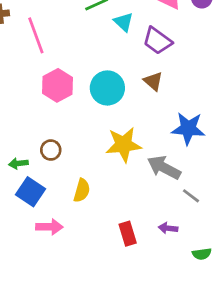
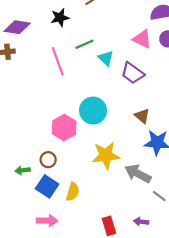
pink line: (36, 35) -> (58, 61), moved
brown triangle: (153, 81) -> (142, 116), moved
pink hexagon: (57, 85) -> (64, 128), moved
blue square: (31, 192) -> (47, 186), moved

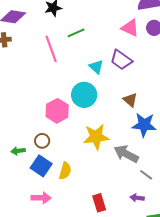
cyan triangle: (106, 58) -> (96, 67), moved
purple arrow: (141, 222) -> (137, 198), moved

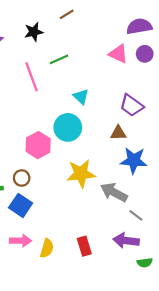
purple trapezoid: (121, 60) -> (132, 105), moved
brown triangle: (130, 100) -> (118, 133), turned -42
yellow semicircle: (65, 171) -> (47, 248), moved
purple arrow: (137, 198) -> (126, 241), size x1.6

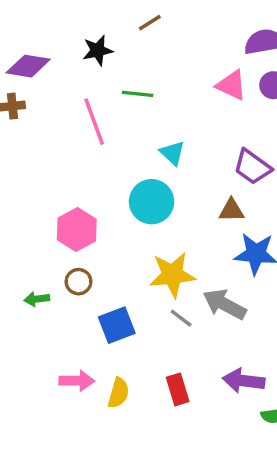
green line: (59, 59) -> (138, 94), turned 30
pink hexagon: (38, 145) -> (77, 229), moved
blue square: (21, 205) -> (117, 325), moved, turned 35
gray line: (136, 215) -> (181, 318), moved

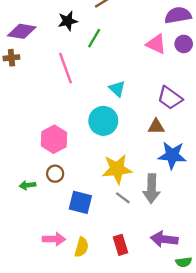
green line: (138, 94) -> (94, 38), moved, turned -66
gray arrow: (225, 304) -> (152, 189), turned -116
blue square: (117, 325) -> (80, 202), turned 35

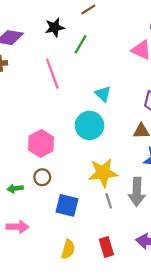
gray line: (123, 198) -> (109, 201), turned 35
pink arrow: (54, 239) -> (17, 227), moved

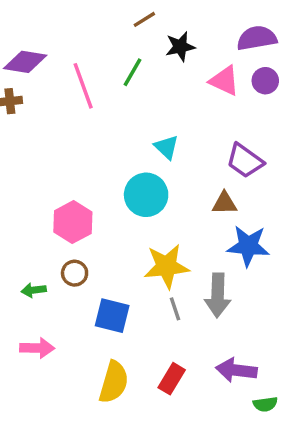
black star: (55, 27) -> (180, 47), moved
pink line: (52, 74) -> (83, 86), moved
red rectangle: (106, 247) -> (172, 379), turned 48
yellow semicircle: (68, 249) -> (114, 382), size x1.4

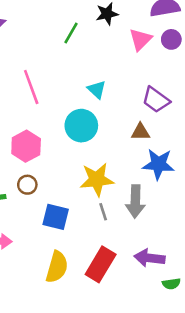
pink triangle: (224, 81) -> (140, 39), turned 50
pink line: (83, 86) -> (31, 87), moved
red rectangle: (172, 379) -> (101, 264), size x1.5

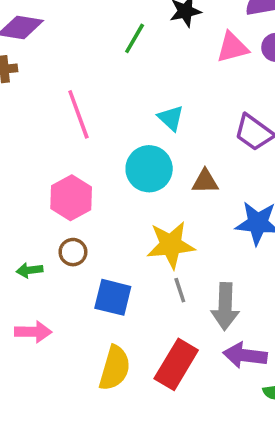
pink triangle: (140, 39) -> (232, 47), turned 30
brown triangle: (140, 132) -> (205, 181), moved
gray arrow: (135, 201) -> (225, 306), moved

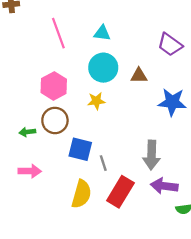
cyan triangle: (171, 118) -> (102, 33), moved, turned -36
yellow star: (171, 245) -> (96, 101), moved, size x0.6
brown circle: (73, 252) -> (55, 120), size x1.5
gray line: (180, 290) -> (103, 163), moved

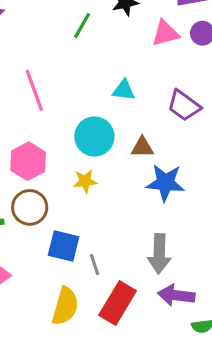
cyan triangle: (102, 33) -> (124, 90), moved
blue star: (172, 102) -> (165, 183), moved

